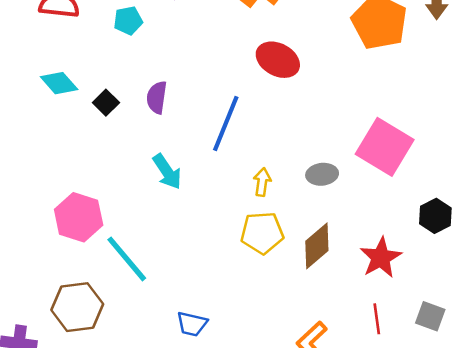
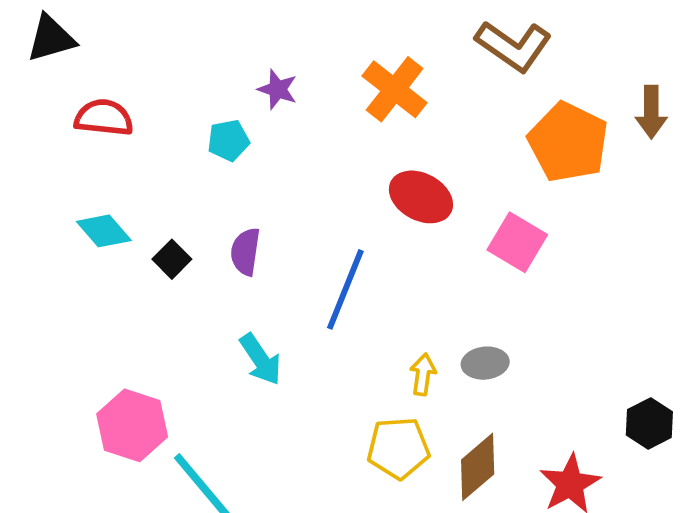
cyan pentagon: (128, 21) -> (228, 140), moved
pink square: (385, 147) -> (517, 242), moved, size x0.7
yellow arrow: (262, 182) -> (423, 374), moved

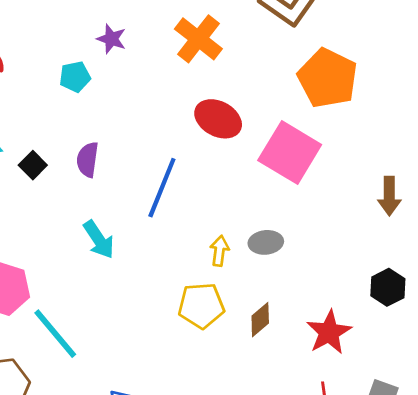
brown arrow: (651, 112) -> (389, 196), moved
pink square: (517, 242) -> (290, 153), size x1.4
brown diamond: (478, 467) -> (260, 320), size x0.7

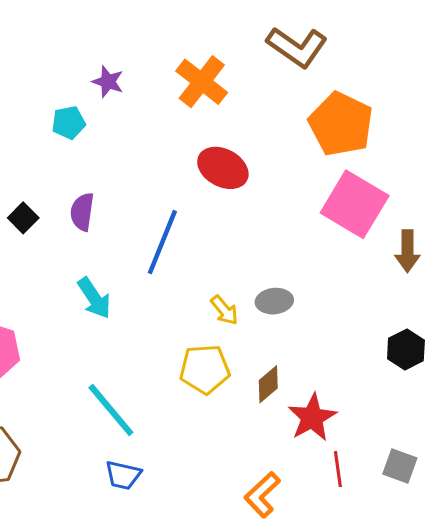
pink square: (290, 153) -> (355, 204), moved
yellow arrow: (219, 251) -> (224, 310), turned 132
red star: (329, 332) -> (312, 418), moved
cyan line: (55, 334) -> (111, 410), moved

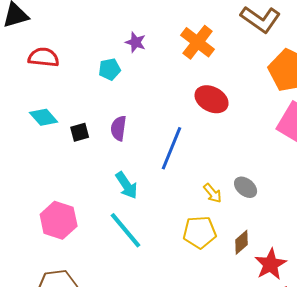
black square: (23, 218) -> (80, 132), turned 30
gray ellipse: (274, 301) -> (246, 187), turned 45
cyan line: (111, 410) -> (126, 230), moved

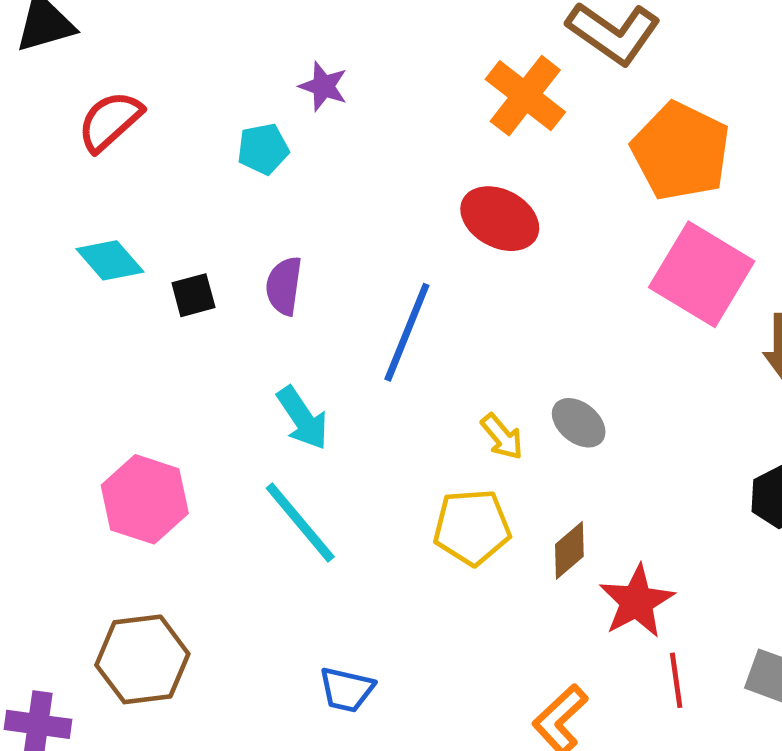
orange cross: (198, 42) -> (525, 96), moved
red semicircle: (44, 57) -> (110, 121), turned -48

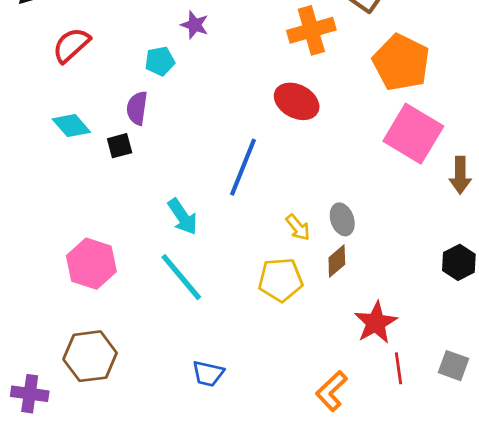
orange cross: (525, 96) -> (311, 30), turned 36
purple semicircle: (284, 286) -> (137, 108), moved
gray ellipse: (579, 423) -> (342, 219), turned 32
brown diamond: (569, 550) -> (337, 261), moved

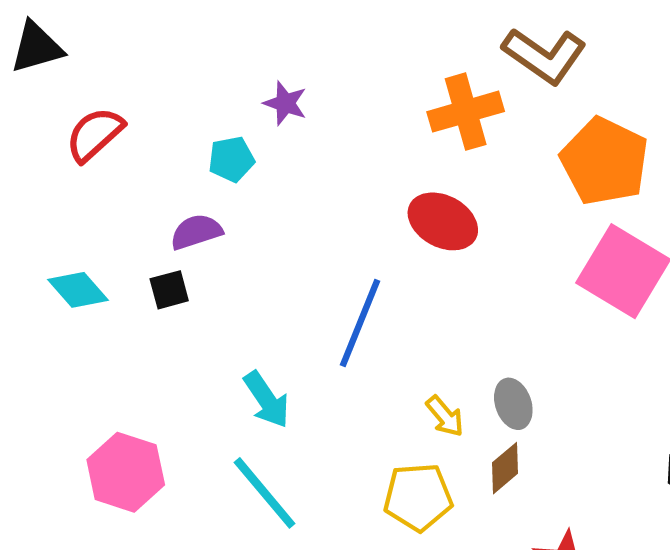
purple semicircle: (137, 108) -> (196, 232), turned 64
cyan diamond: (71, 126) -> (78, 290), moved

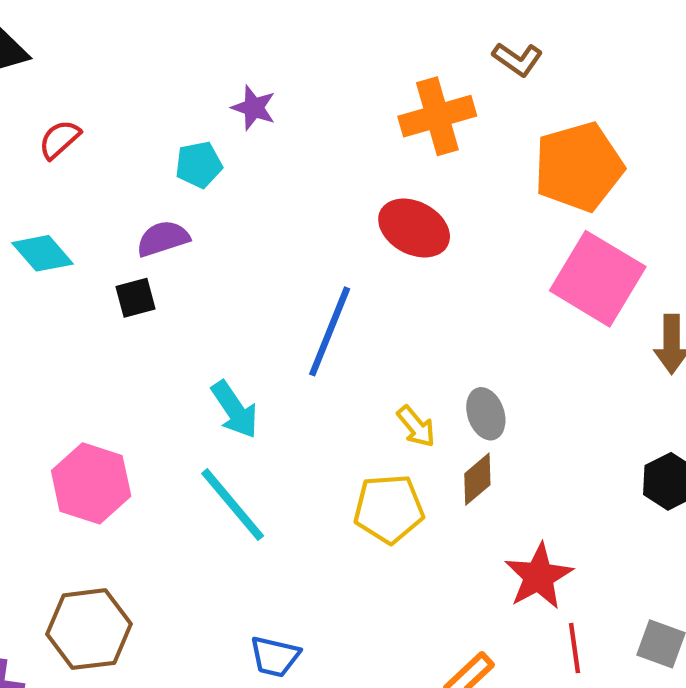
brown L-shape: (544, 56) -> (518, 59), size x0.6
red semicircle: (95, 134) -> (59, 139), size x0.7
orange pentagon: (605, 161) -> (579, 167), turned 30
cyan diamond: (78, 290) -> (43, 253), moved

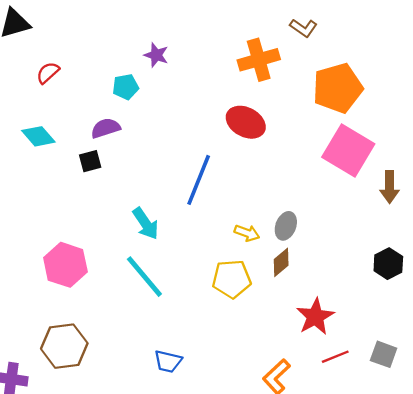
gray ellipse: (486, 414) -> (286, 226), turned 40
yellow arrow: (416, 426) -> (247, 233), turned -30
red line: (575, 648) -> (335, 357), turned 76

